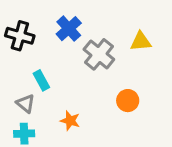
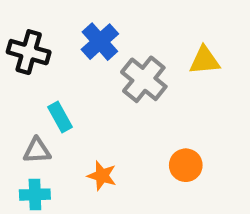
orange circle: (128, 101) -> (186, 165), moved
gray triangle: (26, 103) -> (37, 151), turned -42

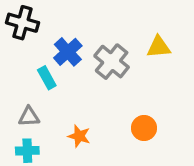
blue cross: (100, 42) -> (68, 52), moved
black cross: (29, 52) -> (22, 23), moved
cyan rectangle: (60, 117) -> (47, 78), moved

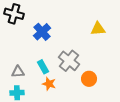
gray cross: (112, 62) -> (69, 61), moved
cyan rectangle: (47, 78) -> (43, 67), moved

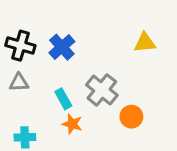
black cross: (14, 14) -> (20, 46), moved
gray triangle: (18, 72) -> (19, 83), moved

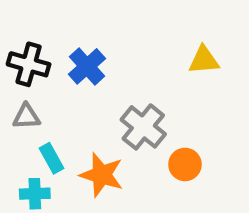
cyan rectangle: (63, 99) -> (52, 158), moved
orange star: (72, 124) -> (102, 175), size x1.5

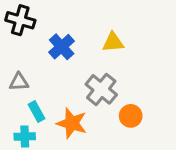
yellow triangle: (204, 60) -> (113, 42), moved
black cross: (29, 64) -> (20, 20), moved

